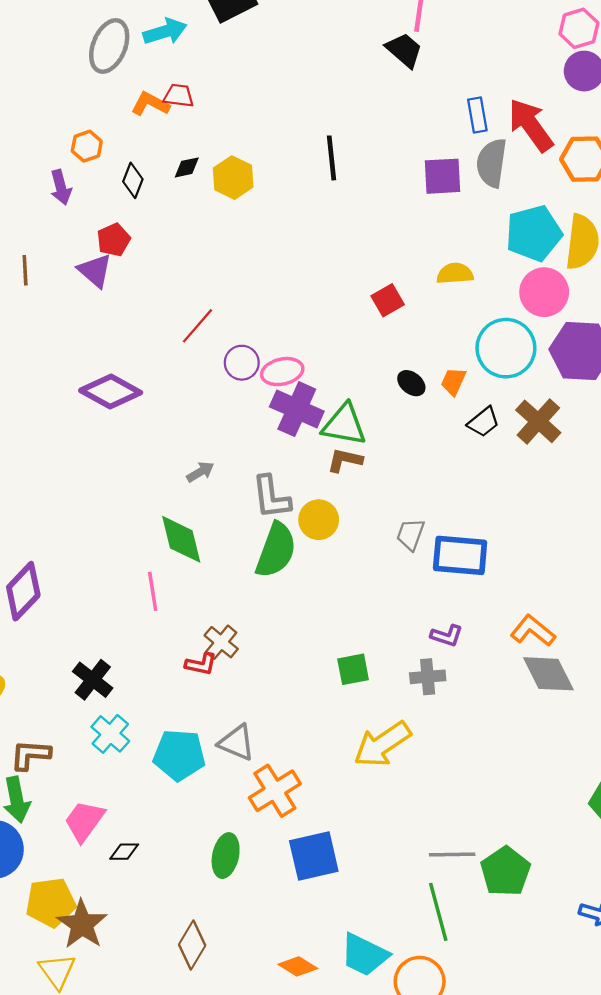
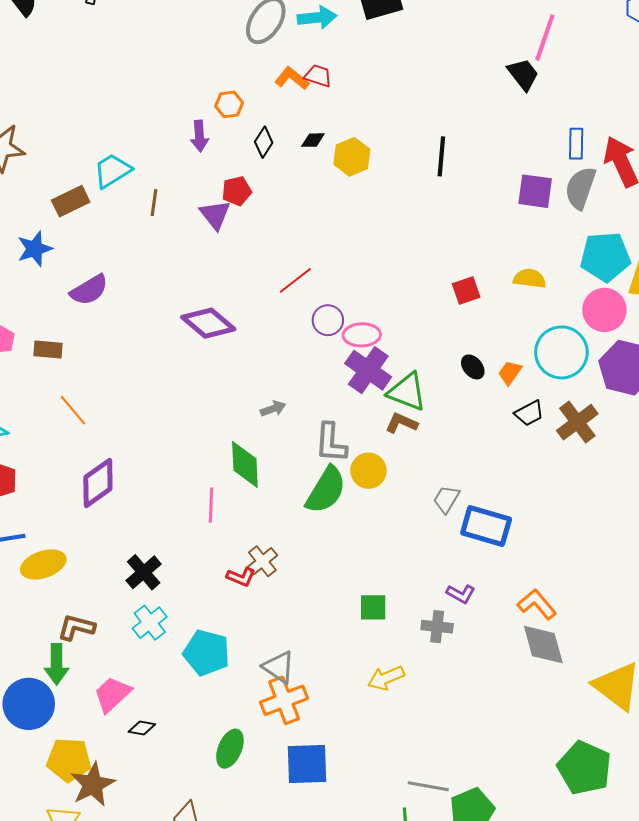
gray triangle: (237, 743) -> (279, 667), moved
yellow arrow: (382, 744) -> (386, 678), size x0.7

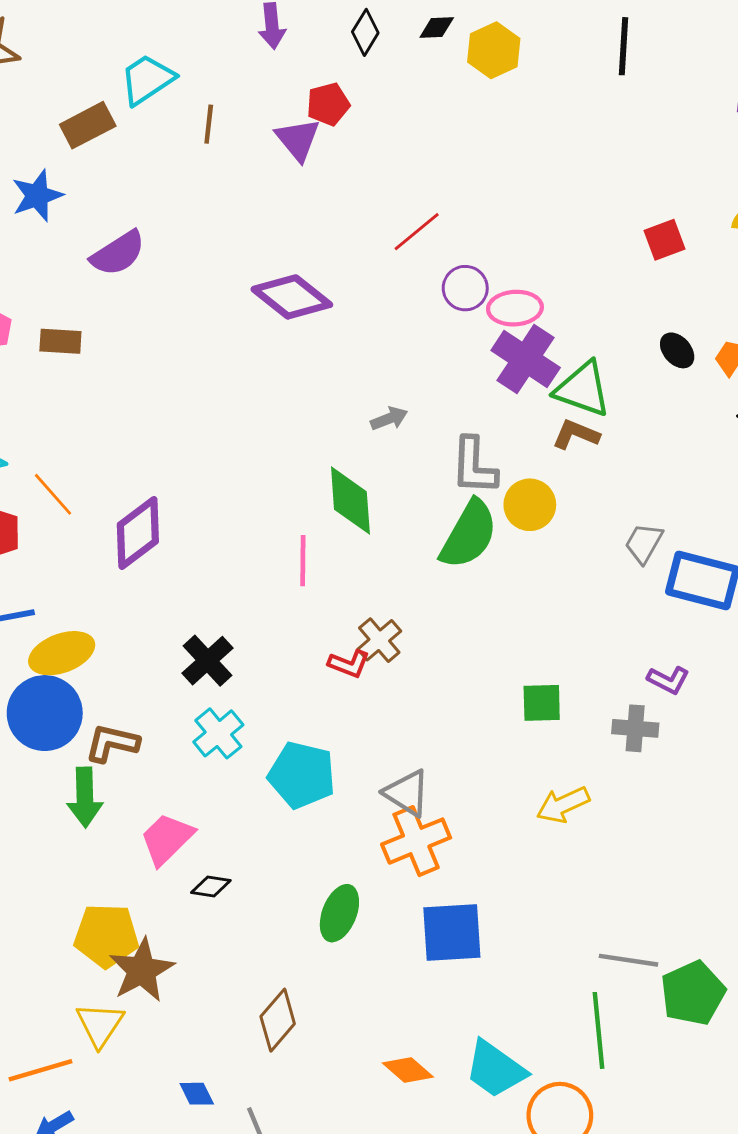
orange line: (73, 410) -> (53, 494), moved
blue circle: (29, 704) -> (45, 713), moved

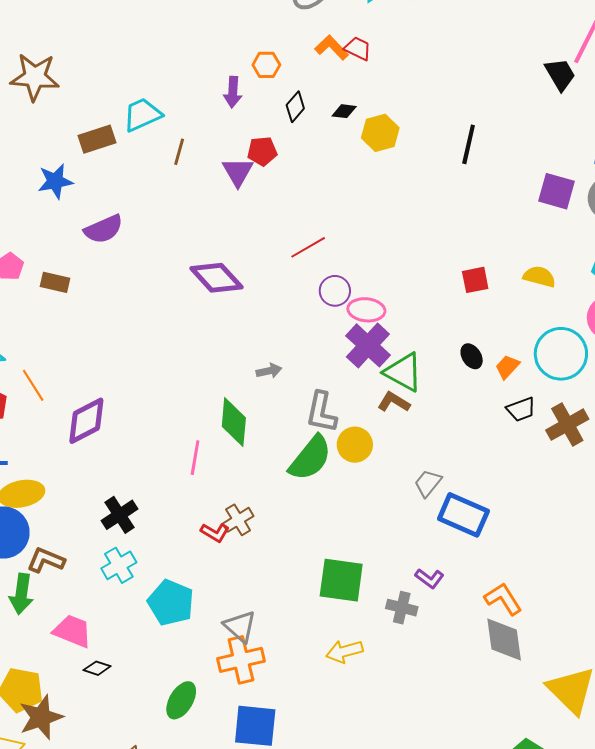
green square: (542, 703) -> (341, 580), size x1.6
pink trapezoid: (167, 839) -> (72, 631), turned 57

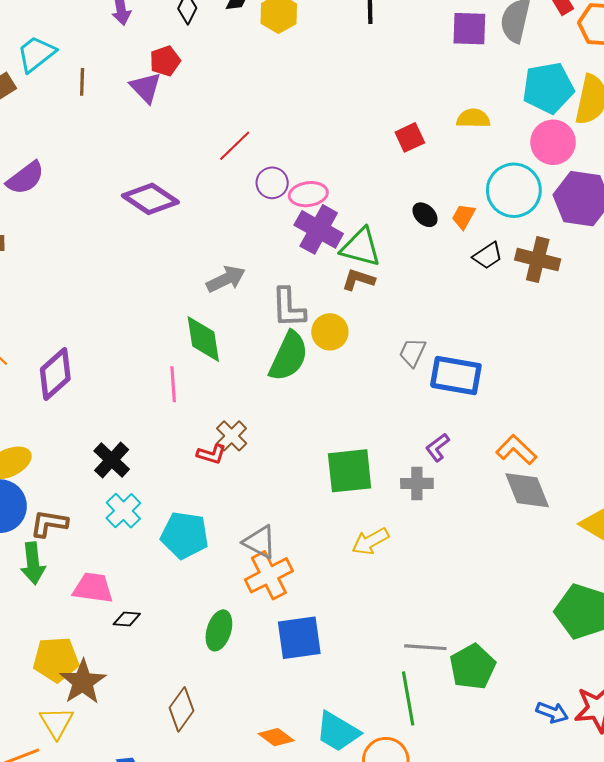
gray arrow: (269, 371) -> (226, 279), size x1.5
brown cross: (567, 425) -> (538, 260), turned -33
purple L-shape: (429, 578) -> (437, 447), turned 120

